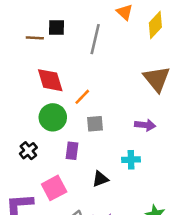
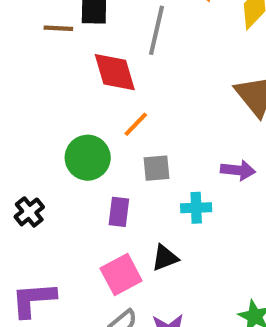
red diamond: (50, 80) -> (115, 72), moved
black cross: (28, 151) -> (29, 212), moved
cyan cross: (131, 160) -> (196, 208), moved
pink square: (54, 188) -> (121, 275), moved

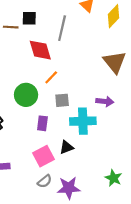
cyan cross: (196, 208) -> (83, 121), size x1.6

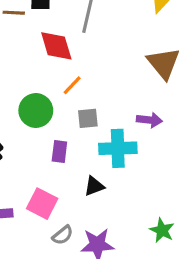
pink square: (44, 156) -> (42, 204), moved, turned -35

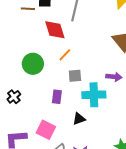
green circle: (36, 110) -> (33, 64), moved

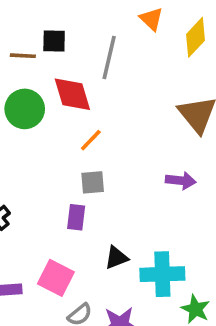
green circle: (33, 64) -> (25, 109), moved
gray square: (75, 76) -> (93, 182), moved
cyan cross: (94, 95) -> (162, 274), moved

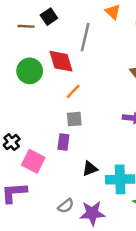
black square: (54, 41) -> (49, 17), moved, turned -35
brown line: (23, 56) -> (26, 26), moved
pink square: (56, 278) -> (33, 161), moved

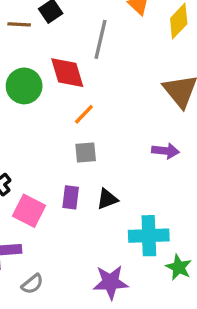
purple rectangle: (63, 142) -> (71, 197), moved
black triangle: (90, 169) -> (107, 199), moved
gray semicircle: (66, 206) -> (32, 284), moved

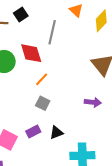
gray square: (86, 153) -> (43, 103), turned 32
purple rectangle: (71, 197) -> (33, 132), turned 56

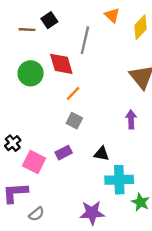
purple arrow: (93, 102) -> (131, 119), turned -98
black triangle: (56, 133) -> (101, 154), moved, turned 32

